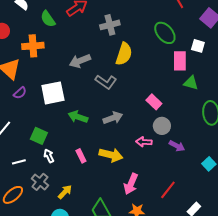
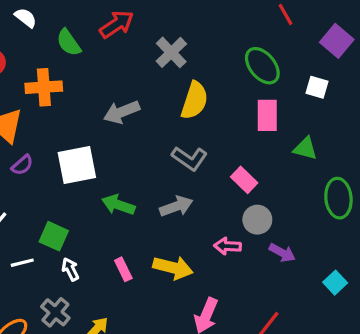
gray cross: (110, 25) -> (171, 52), turned -30
pink rectangle: (180, 61) -> (267, 115), moved
gray L-shape: (106, 82) -> (189, 158), moved
white line: (19, 162) -> (22, 263), moved

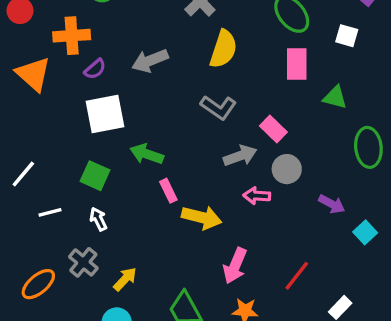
purple semicircle: (22, 165) -> (95, 69), moved
gray arrow: (176, 206) -> (240, 156), moved
green square: (54, 236) -> (95, 176), moved
purple arrow: (282, 253) -> (332, 204), moved
pink rectangle: (123, 269) -> (168, 191), moved

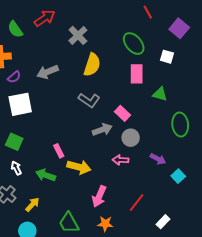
green arrow: (147, 154) -> (46, 175), moved
pink arrow: (257, 196) -> (120, 160), moved

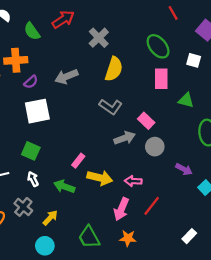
pink rectangle: (59, 151) -> (78, 161), turned 64
pink arrow: (120, 160) -> (133, 181), moved
red line: (137, 202) -> (152, 206), moved

